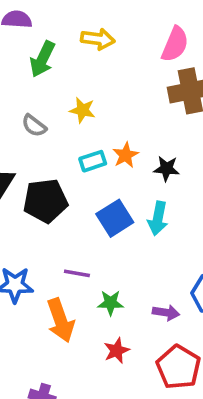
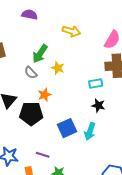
green arrow: (42, 59) -> (40, 54), moved
orange star: (126, 155) -> (44, 95), moved
cyan rectangle: (93, 161) -> (96, 83), moved

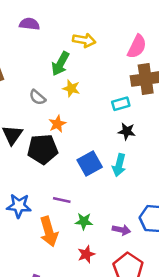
green arrow: (40, 54) -> (60, 64), moved

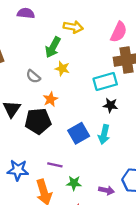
cyan rectangle: (121, 104) -> (105, 82), size x1.5

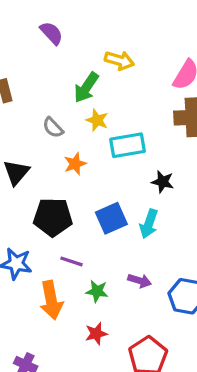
purple semicircle: (26, 13) -> (51, 33), turned 35
cyan rectangle: (105, 82) -> (128, 145), moved
black pentagon: (38, 121) -> (53, 217), moved
purple arrow: (106, 190) -> (140, 281), moved

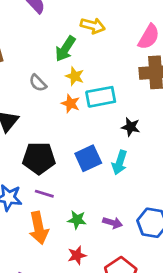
orange star: (75, 164) -> (71, 104), moved, turned -30
purple line: (72, 261) -> (44, 194), moved
purple arrow: (140, 281) -> (113, 223), moved

